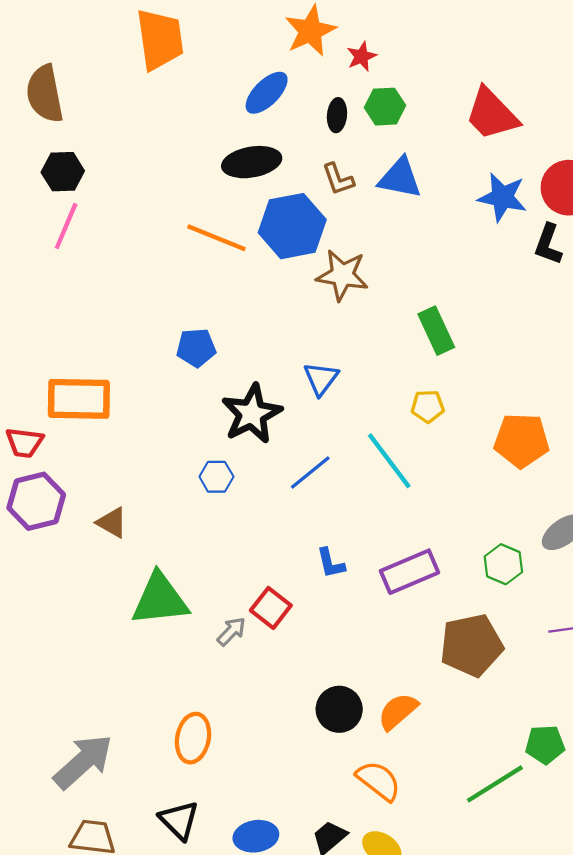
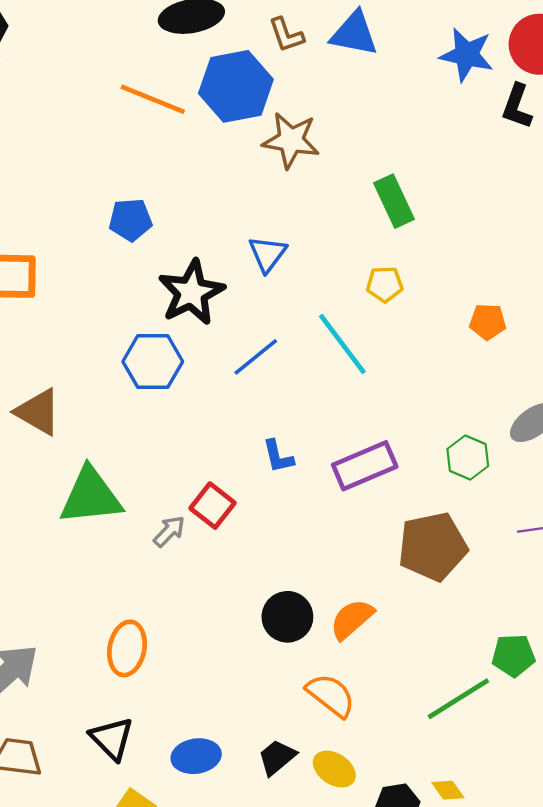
orange pentagon: (522, 440) -> (488, 322), size x0.6
blue hexagon: (216, 477) -> (153, 362), size x1.6
brown triangle: (112, 523) -> (38, 412), size x1.4

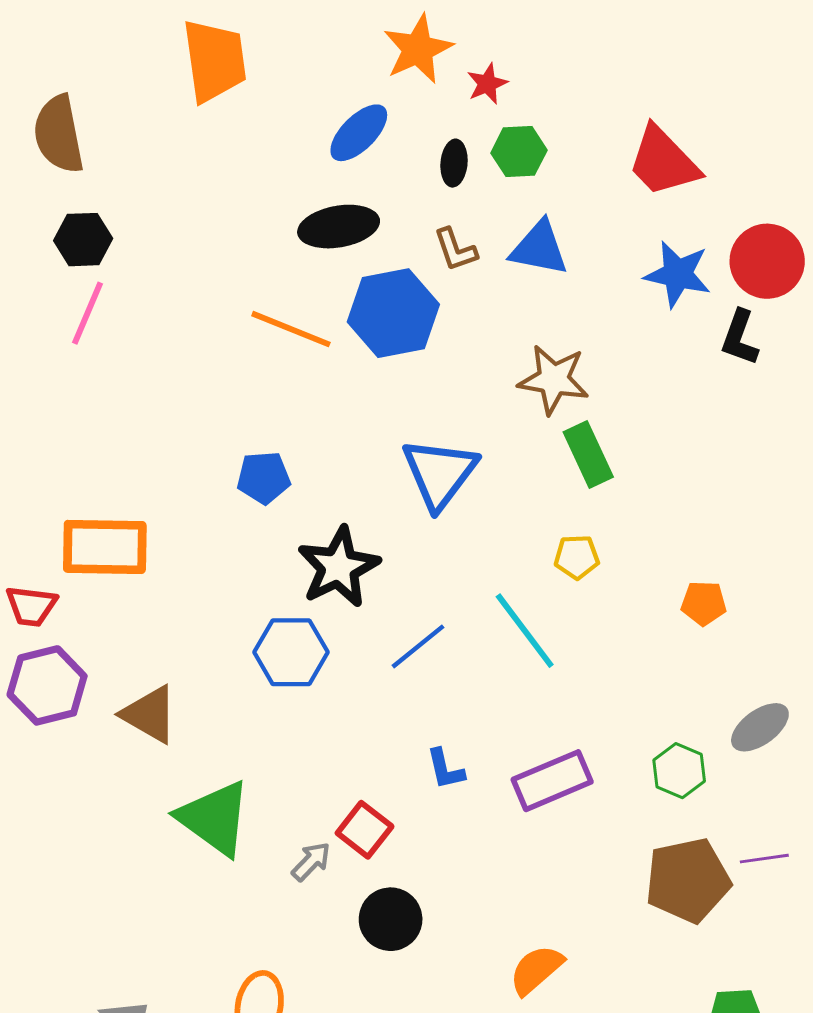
brown star: (291, 140) -> (554, 380), moved
blue triangle: (268, 254) -> (440, 473), moved, size x1.6
green triangle: (91, 496) -> (214, 818), turned 42
brown pentagon: (433, 547) -> (688, 880), moved
black circle: (287, 617) -> (391, 919), moved

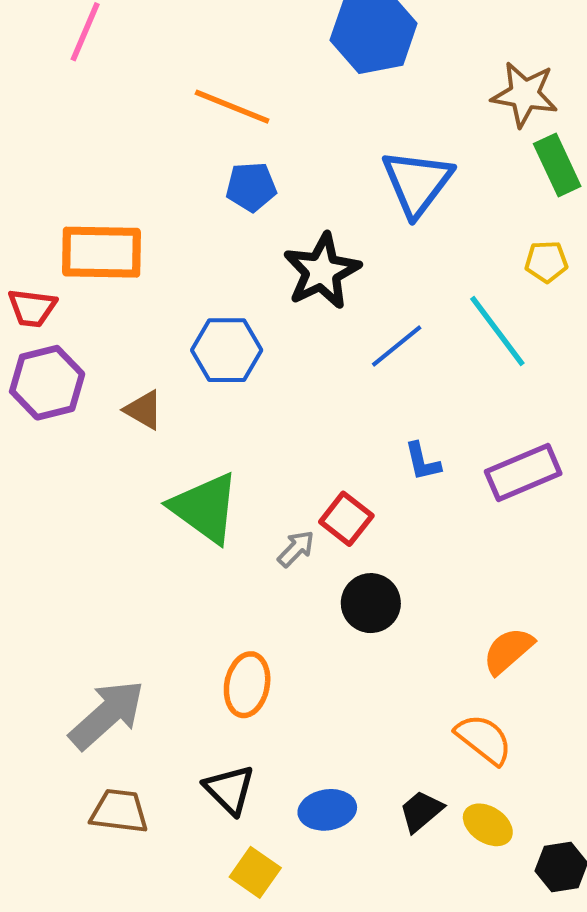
orange line: (291, 329) -> (232, 107), moved
blue hexagon: (291, 652) -> (227, 350), moved
brown triangle: (150, 714) -> (144, 410), size x0.7

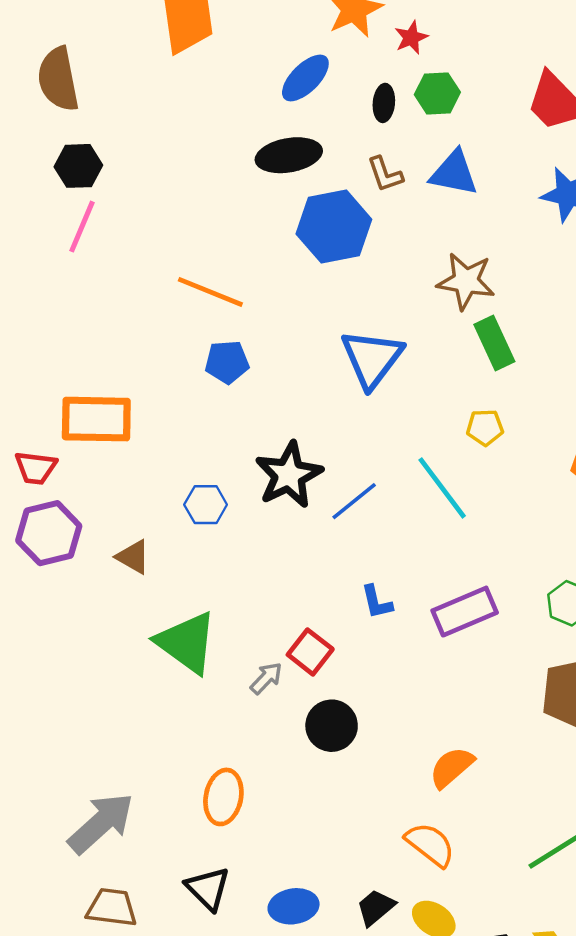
black star: (322, 271) -> (289, 475), moved
blue hexagon: (227, 350) -> (206, 505), size x0.7

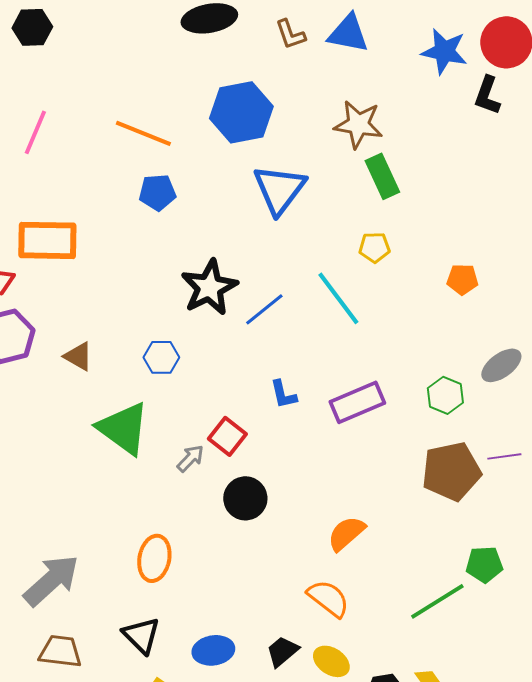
pink line: (82, 227) -> (35, 132), moved
blue hexagon: (334, 227) -> (241, 112), moved
blue hexagon: (206, 505) -> (161, 357), moved

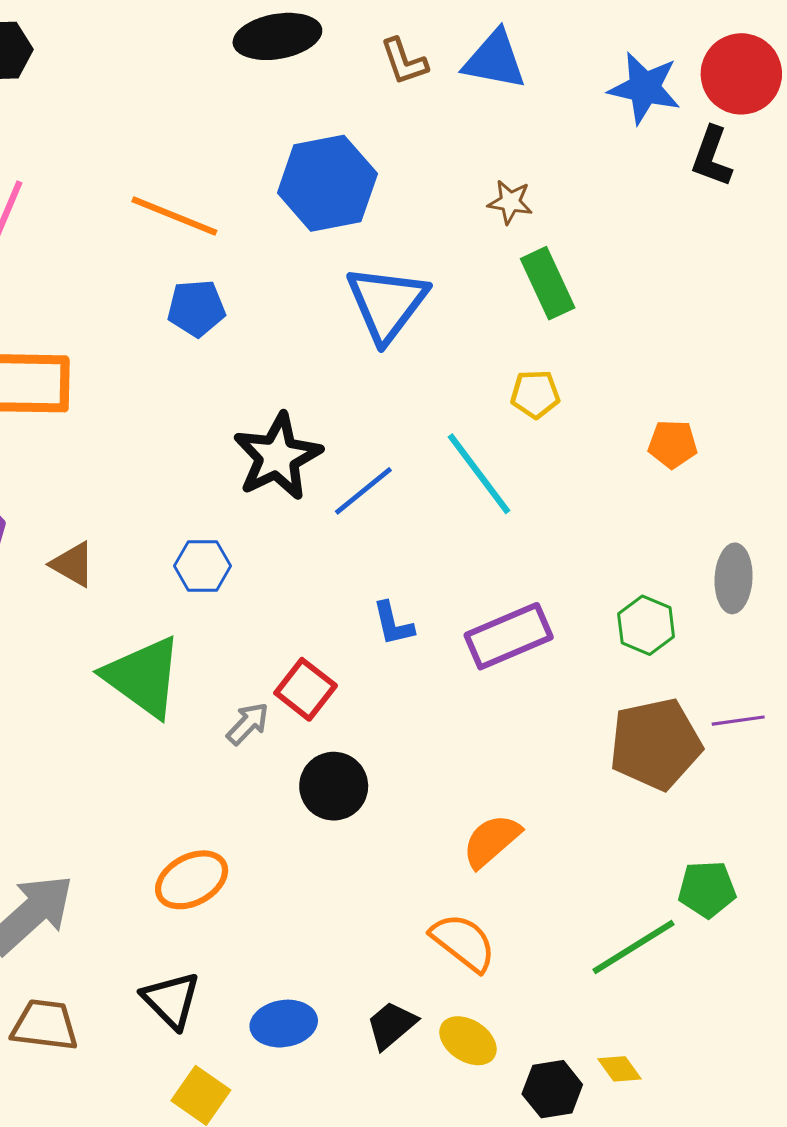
brown star: (358, 124) -> (510, 202), size x0.6
gray ellipse: (501, 365) -> (734, 578), turned -51
orange ellipse: (154, 558) -> (192, 880), turned 51

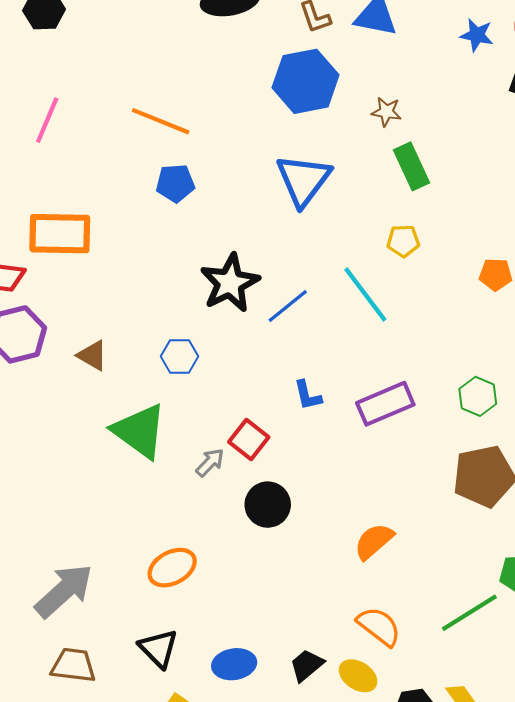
blue star: (644, 88) -> (477, 35), size x0.7
blue hexagon: (327, 183) -> (306, 81), moved
orange semicircle: (463, 942) -> (379, 626), moved

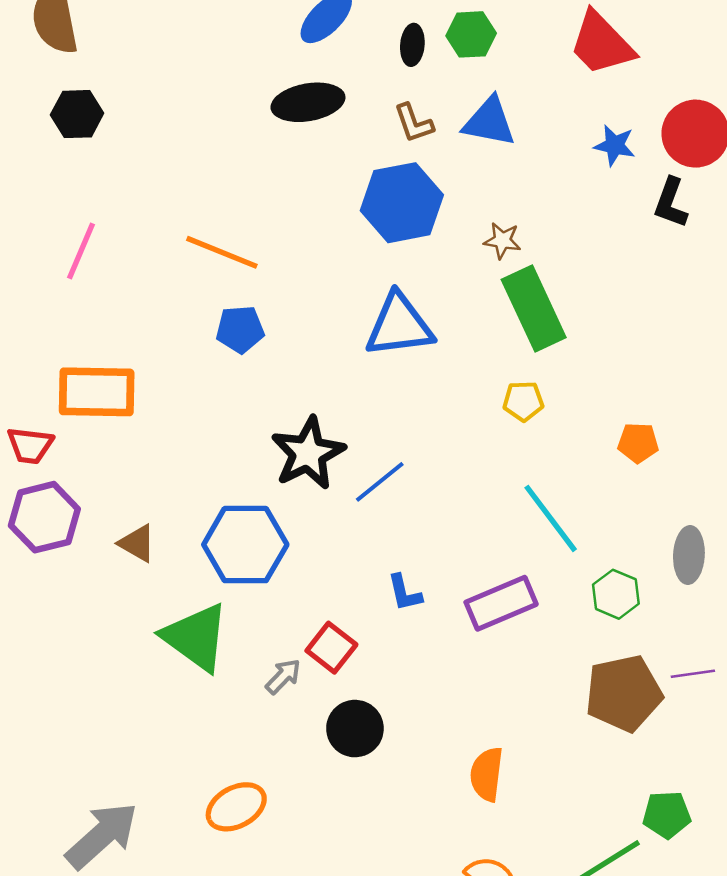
green rectangle: (412, 166) -> (534, 308), size x1.4
blue triangle: (303, 180) -> (399, 325), turned 46
cyan line: (365, 295) -> (551, 518), moved
blue hexagon: (179, 356) -> (245, 545), size x1.8
orange semicircle: (374, 541) -> (487, 774), turned -42

